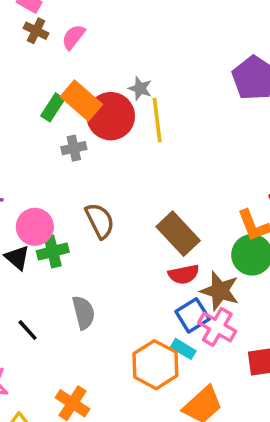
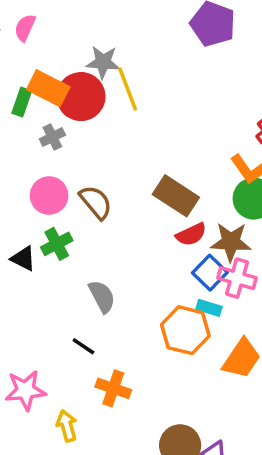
gray star: (140, 88) -> (103, 62), size x1.4
pink circle: (35, 227) -> (49, 196), moved
black line: (28, 330) -> (83, 346), moved

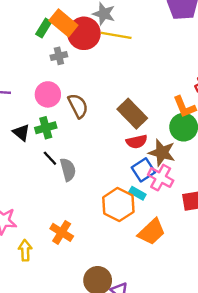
yellow line: (128, 89) -> (116, 35), turned -72
black line: (83, 346) -> (50, 158), moved

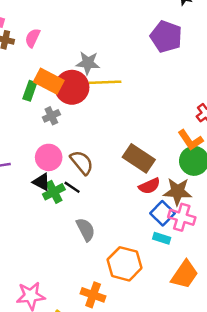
black triangle: (21, 133) -> (41, 182), moved
black line: (50, 158) -> (72, 187), moved
orange hexagon: (118, 205) -> (125, 264), moved

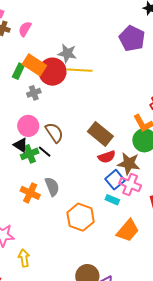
orange cross: (93, 295) -> (30, 193), moved

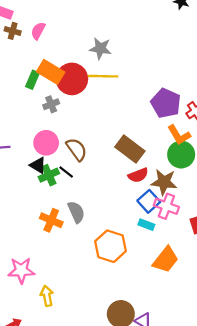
purple pentagon: (132, 38) -> (166, 103), moved
gray star: (67, 53) -> (100, 48), moved

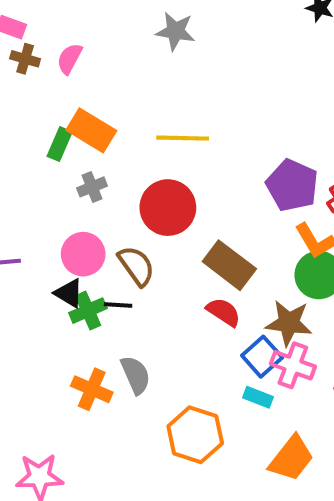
gray star: (100, 48) -> (175, 31), moved
red circle: (72, 79) -> (168, 208), moved
black line: (66, 172) -> (118, 305), turned -35
red semicircle: (138, 175) -> (224, 312), moved, turned -126

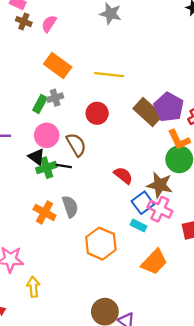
green rectangle: (60, 144) -> (40, 104), moved
red circle: (168, 208) -> (97, 113), size x0.7
brown rectangle: (229, 265) -> (148, 112), moved

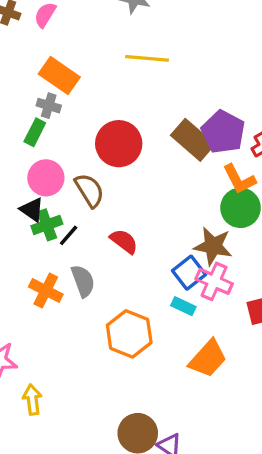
yellow line: (109, 75) -> (147, 58), moved
gray cross: (55, 98) -> (49, 106), moved, turned 35
red circle: (97, 113) -> (119, 144), size x1.4
black line: (64, 166) -> (69, 235), moved, turned -56
red semicircle: (123, 175) -> (124, 241), moved

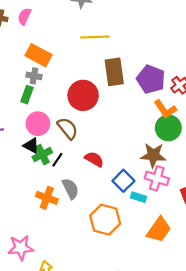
brown rectangle: (193, 140) -> (114, 72), moved, turned 48
blue square: (189, 273) -> (123, 181), moved

